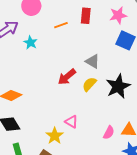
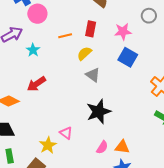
red arrow: (67, 77) -> (36, 84), moved
yellow semicircle: (89, 84) -> (84, 53), moved
black star: (118, 86) -> (99, 112), moved

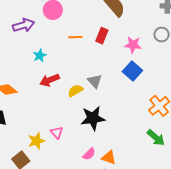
cyan star: (33, 50) -> (40, 56), moved
yellow semicircle: (84, 53) -> (75, 91), moved
red arrow: (36, 84) -> (50, 80), moved

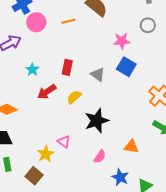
red rectangle: (102, 36) -> (67, 67), moved
orange line: (75, 37) -> (68, 21), moved
gray triangle: (95, 81) -> (98, 75), moved
orange triangle: (109, 158) -> (131, 147), moved

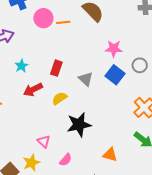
pink circle: (36, 22) -> (43, 18), moved
gray circle: (148, 25) -> (140, 65), moved
yellow star: (46, 154) -> (31, 163), moved
pink semicircle: (100, 157) -> (66, 160), moved

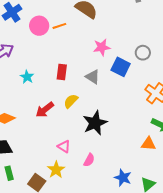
pink star: (114, 49) -> (102, 47), moved
red arrow: (33, 90) -> (45, 110), moved
orange triangle: (110, 155) -> (148, 144), moved

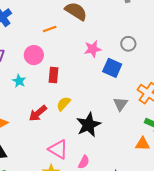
pink circle: (39, 26) -> (34, 55), moved
gray circle: (143, 53) -> (128, 44), moved
gray triangle: (93, 77) -> (120, 104), moved, turned 35
pink triangle: (64, 146) -> (58, 149), size x1.5

